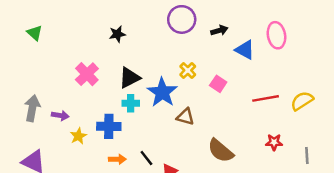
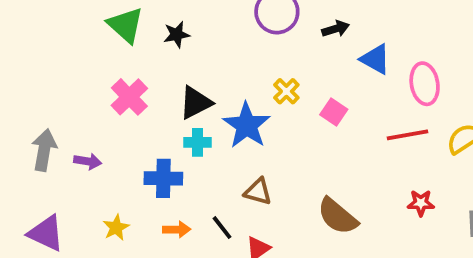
green triangle: (35, 33) -> (126, 25), moved, size x1.5
pink ellipse: (276, 35) -> (425, 84), moved
brown triangle: (185, 117) -> (258, 192), moved
yellow star: (78, 136) -> (116, 228), moved

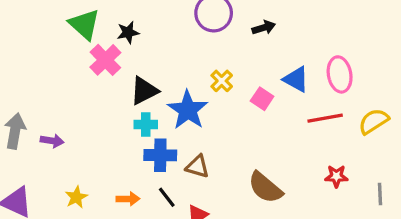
blue triangle: (375, 59) -> (296, 79), moved
pink cross: (129, 97) -> (105, 60), moved
blue cross: (163, 178) -> (160, 155), moved

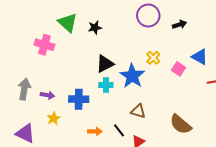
pink cross: (105, 60) -> (44, 45), moved, turned -30
blue cross: (160, 155) -> (79, 99), moved
yellow star: (76, 197) -> (54, 118), moved

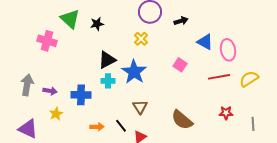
blue triangle: (200, 57) -> (205, 42), moved
yellow cross: (153, 58) -> (141, 39), moved
brown triangle: (138, 111) -> (140, 107), turned 42

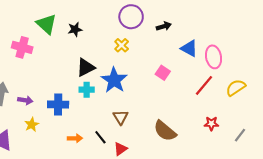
red line: (219, 77) -> (204, 85), turned -40
gray line: (253, 124) -> (240, 135), turned 40

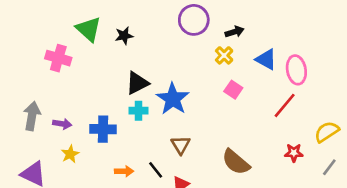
yellow cross: (122, 45) -> (224, 55), moved
yellow semicircle: (236, 88) -> (327, 132), moved

